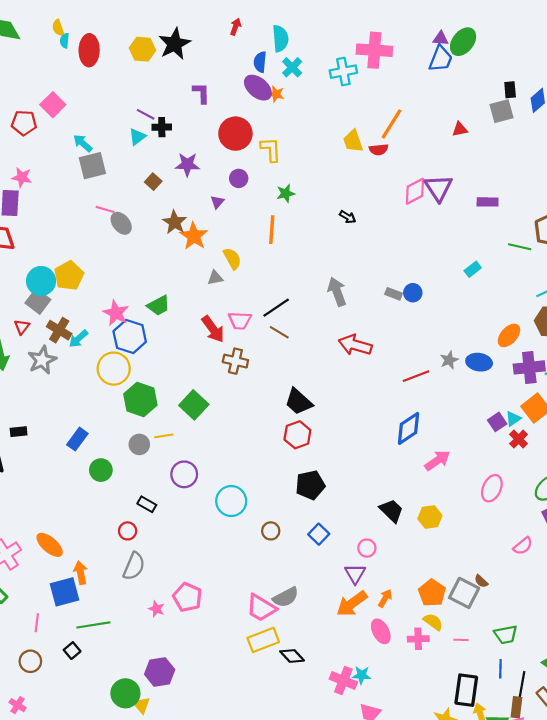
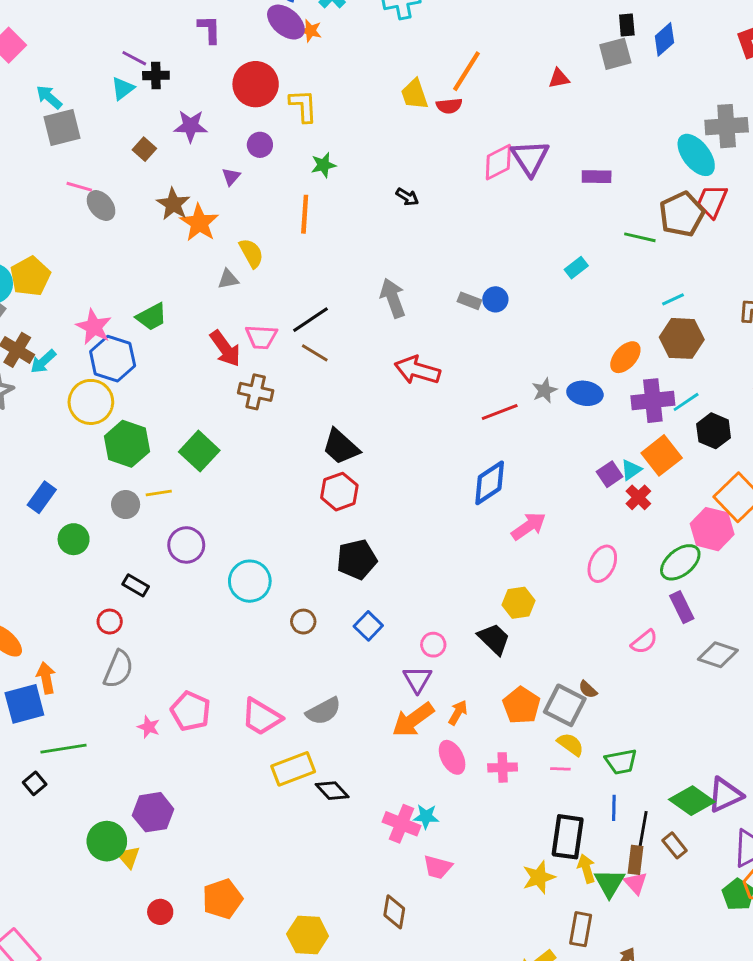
black trapezoid: (391, 511) -> (494, 639), moved
pink trapezoid: (261, 608) -> (261, 717), moved
yellow semicircle: (433, 622) -> (571, 744), moved

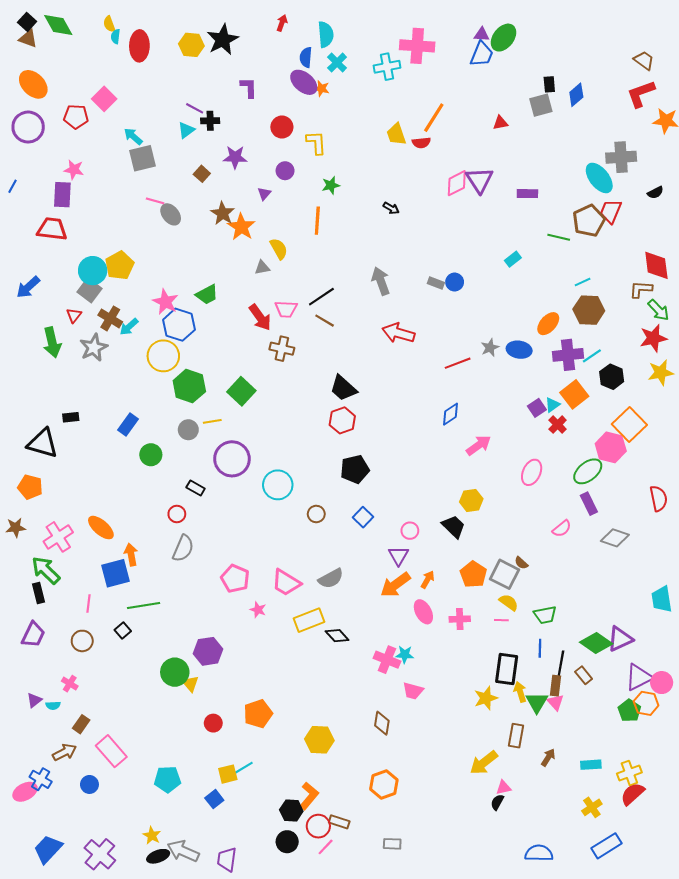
red circle: (256, 84) -> (282, 127), size x0.7
blue diamond: (490, 483) -> (450, 414), size x0.7
purple circle: (186, 545) -> (232, 459), size x1.4
pink star: (149, 727) -> (258, 610), moved

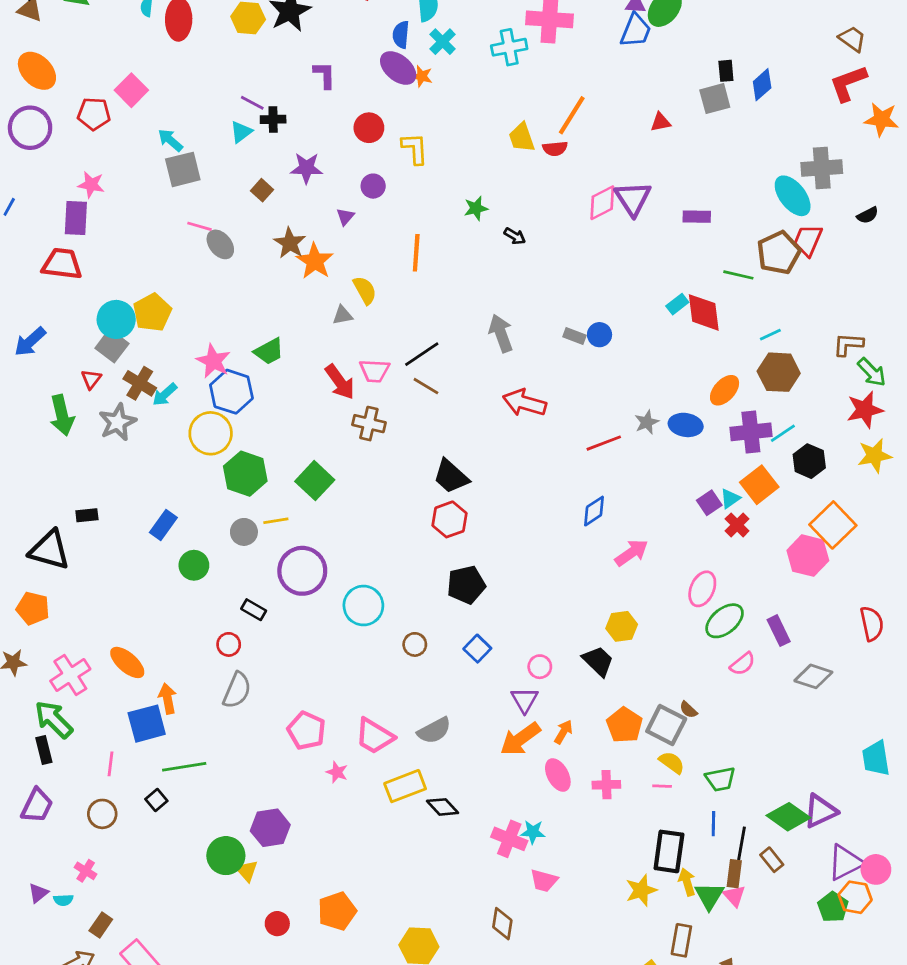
green star: (331, 185) -> (476, 208), moved
red diamond: (656, 265) -> (704, 312), moved
green ellipse: (588, 471) -> (725, 621), moved

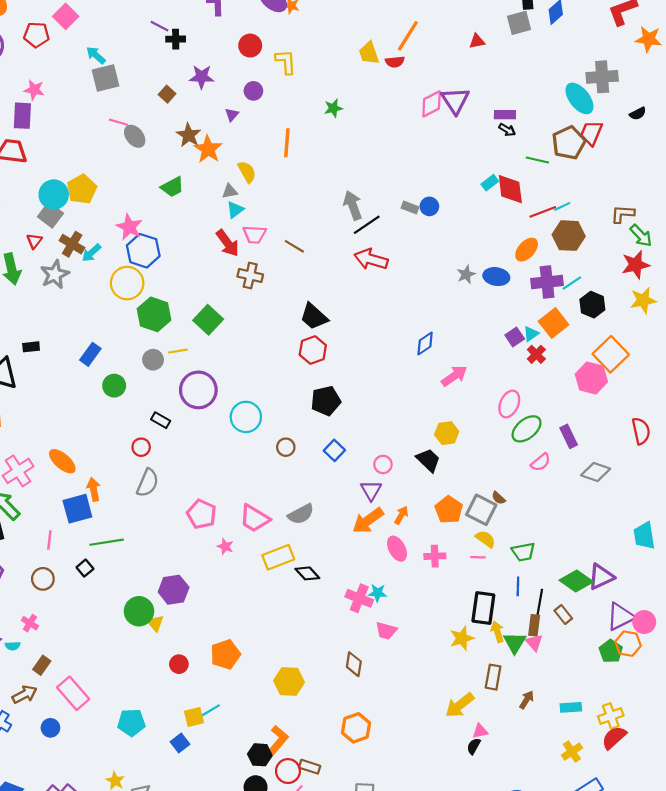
cyan triangle: (241, 132) -> (235, 210), moved
black arrow: (515, 236) -> (507, 130), moved
green trapezoid: (269, 351) -> (172, 187), moved
black line: (422, 354) -> (367, 225), moved
red line: (604, 443) -> (543, 212), moved

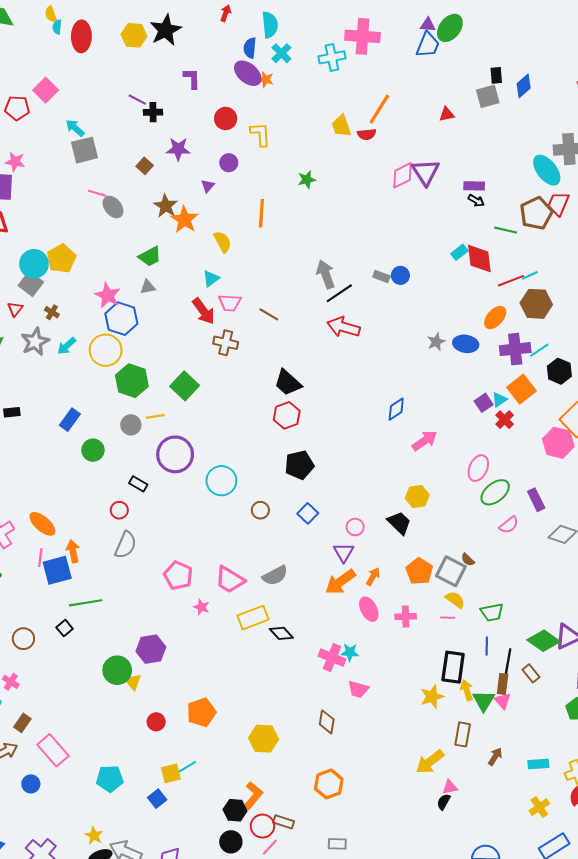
gray triangle: (230, 191) -> (148, 287), moved
brown cross: (72, 244) -> (52, 312), size x0.6
cyan arrow: (91, 253) -> (67, 346), moved
pink line: (49, 540) -> (40, 558), moved

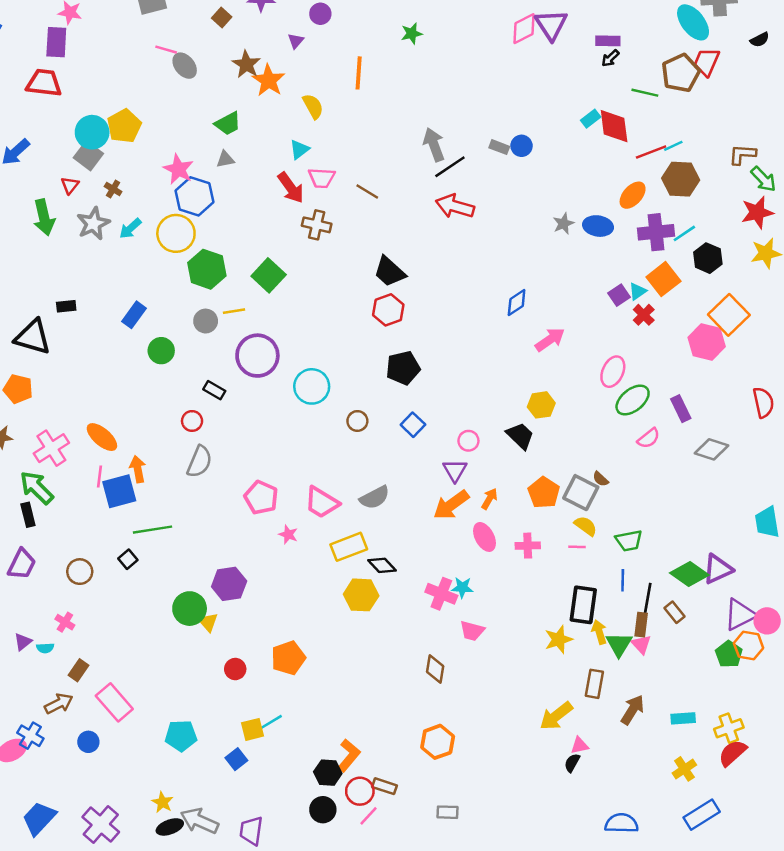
black arrow: (476, 201) -> (610, 58), turned 105
yellow hexagon: (264, 739) -> (361, 595), moved
brown arrow: (495, 757) -> (633, 710), size x1.4

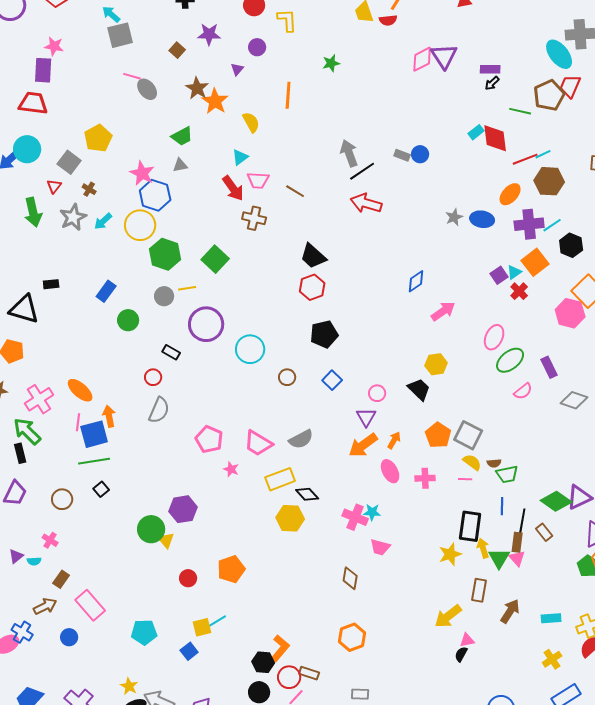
cyan circle: (92, 132) -> (27, 149), moved
brown semicircle: (600, 479) -> (494, 463), moved, turned -48
green line: (153, 530) -> (94, 461), moved

